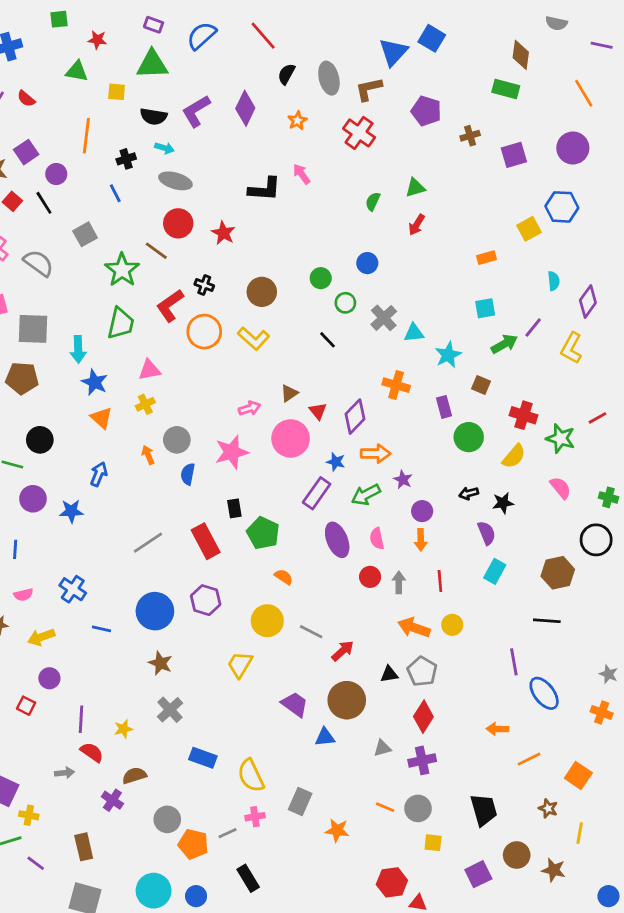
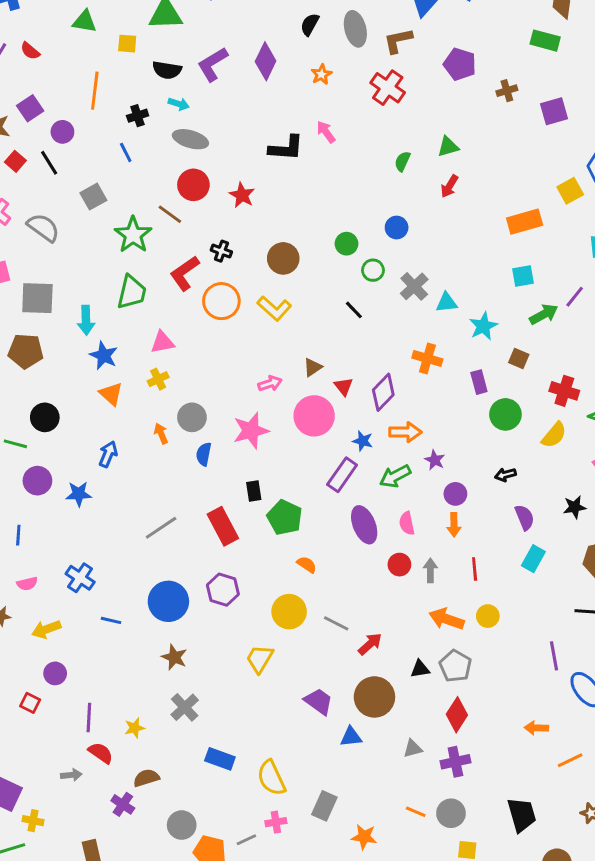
orange rectangle: (487, 258) -> (525, 222), size x1.6
black star: (503, 503) -> (575, 507), moved

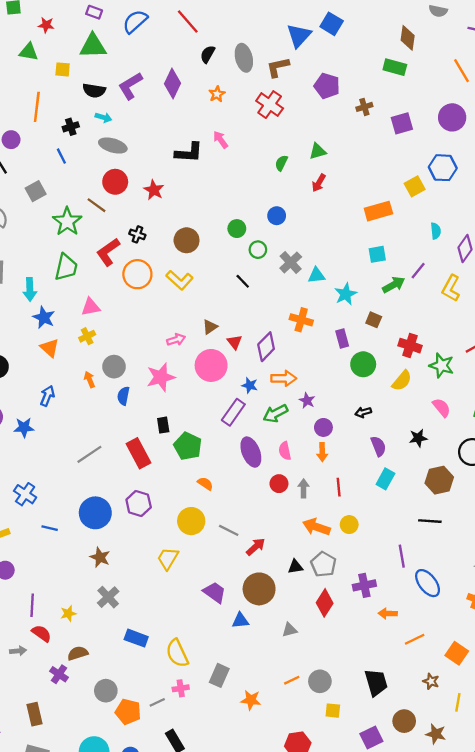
purple cross: (455, 762) -> (364, 585), moved
orange line: (416, 812) -> (292, 680), turned -49

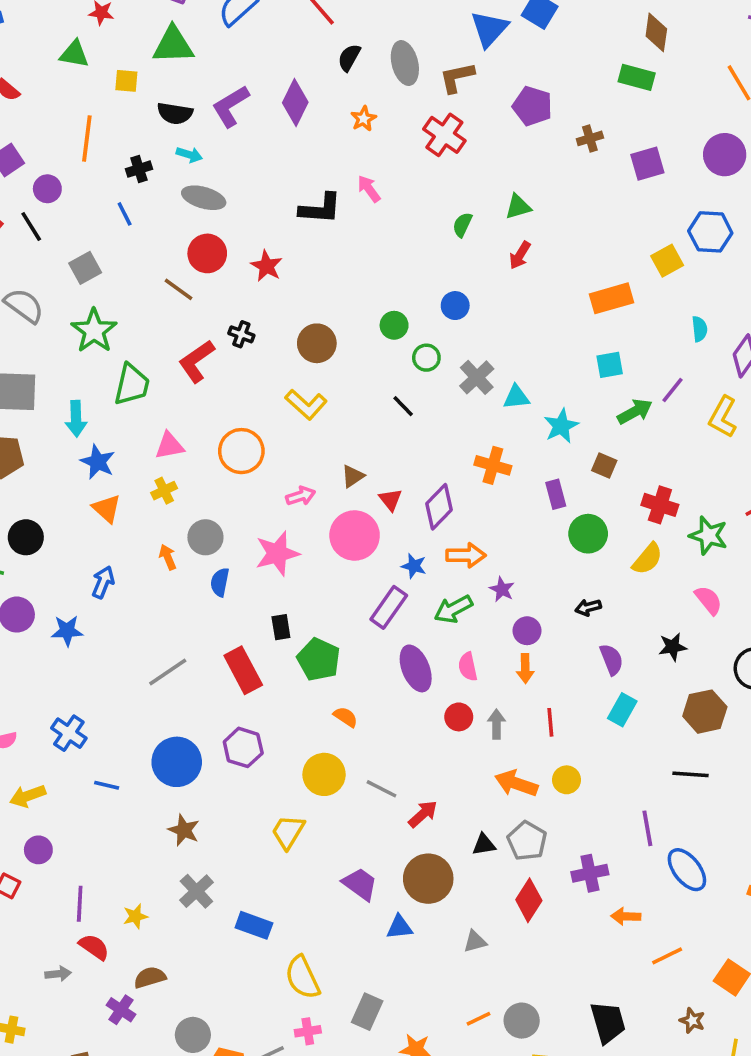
green star: (67, 222) -> (94, 331), moved
orange circle: (137, 274) -> (241, 451), moved
blue rectangle: (136, 638) -> (254, 925), moved

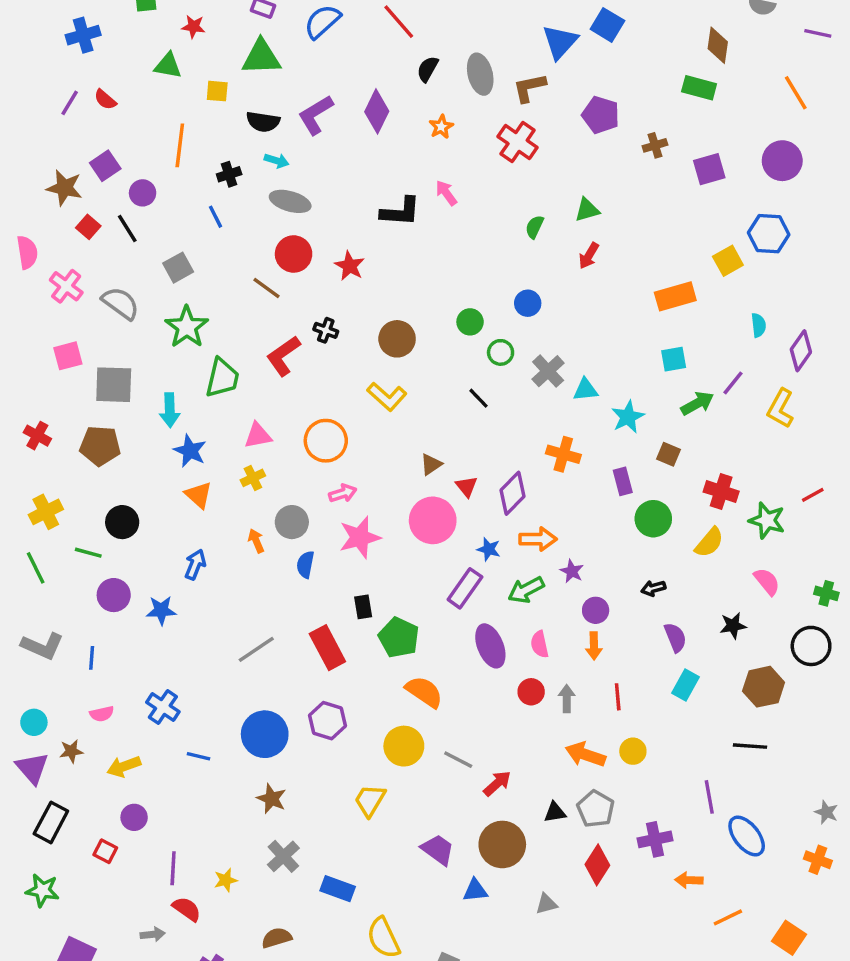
pink arrow: (301, 496) -> (343, 493), moved
orange semicircle: (346, 717) -> (424, 692), size x1.6
brown semicircle: (150, 977) -> (277, 938), moved

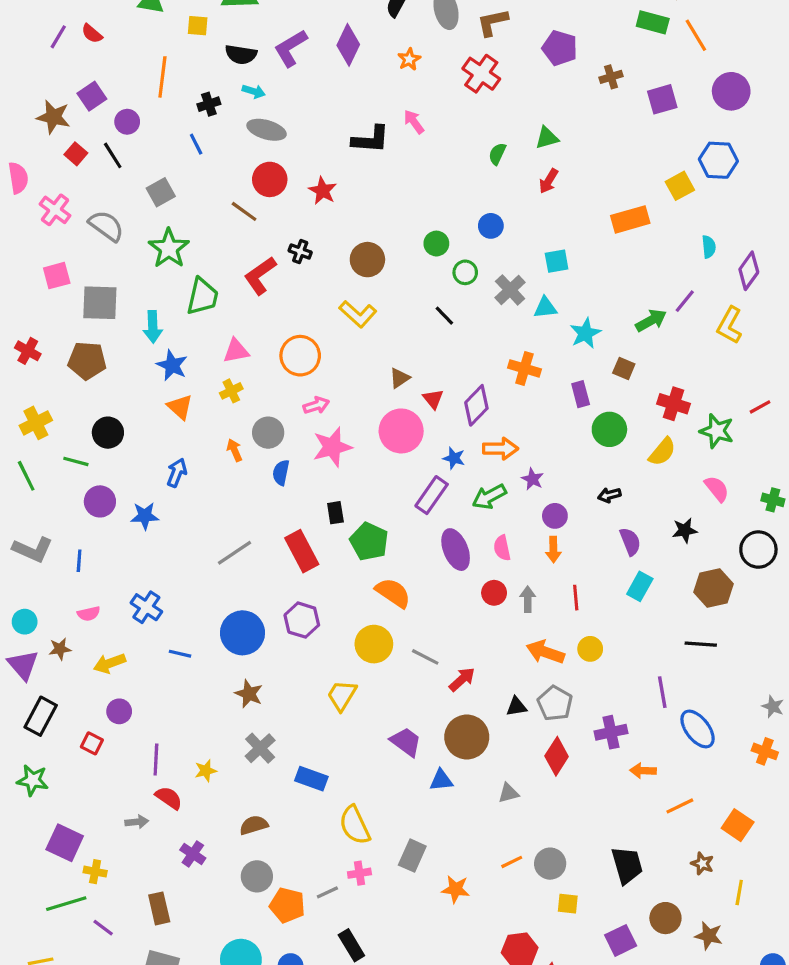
orange line: (796, 93) -> (696, 35), moved
cyan square: (674, 359) -> (557, 261), moved

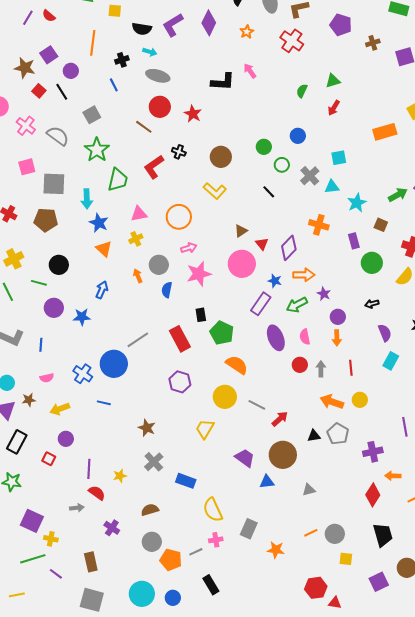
blue circle: (242, 633) -> (114, 364), moved
red diamond: (557, 756) -> (373, 495), moved

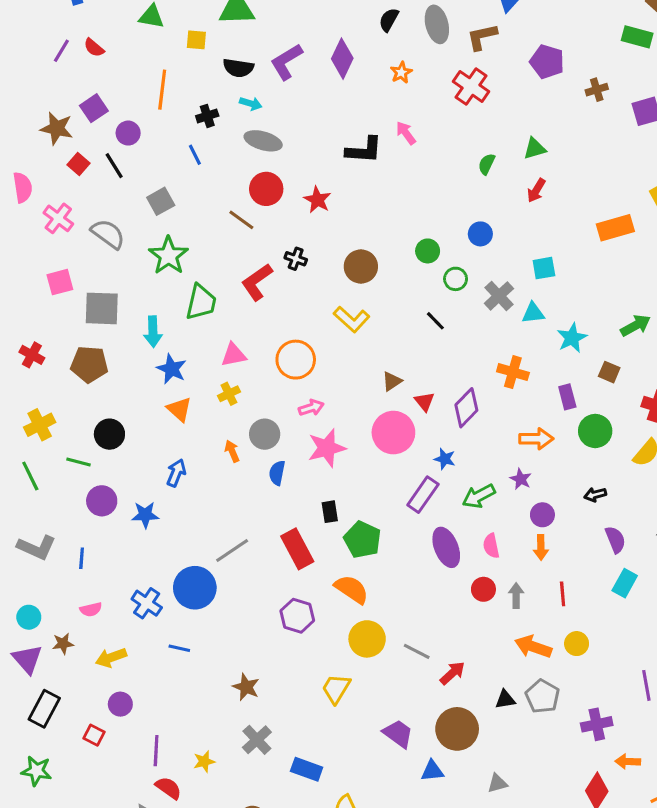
orange arrow: (304, 275) -> (536, 439), moved
orange semicircle: (237, 365) -> (352, 589), moved

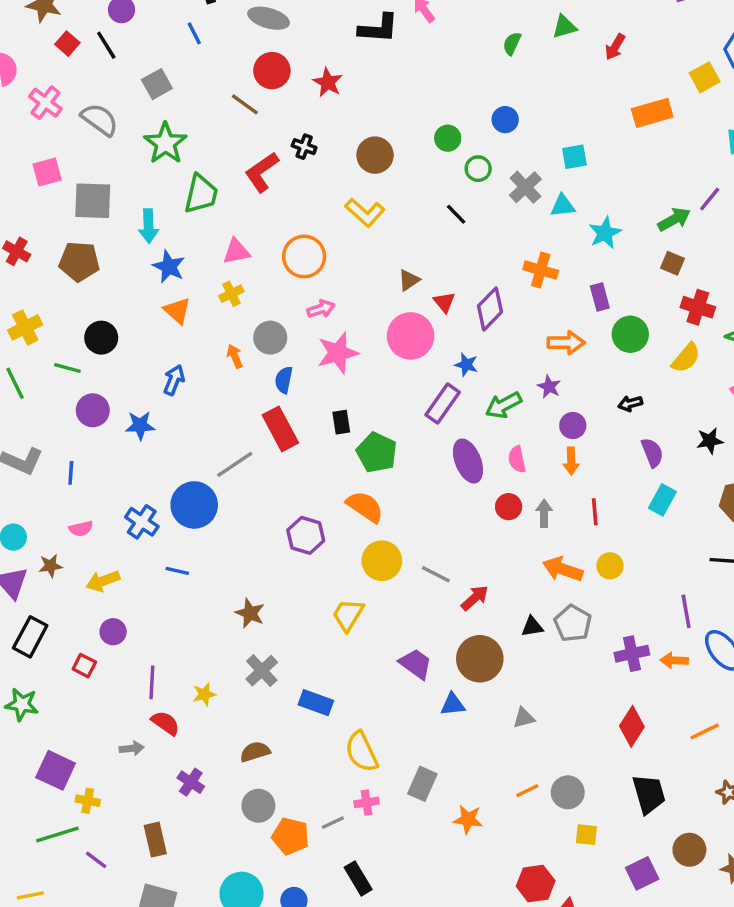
red arrow: (536, 190) -> (615, 47), moved
brown square: (609, 372) -> (673, 263), moved
red rectangle: (297, 549) -> (280, 429), moved
orange arrow: (628, 762) -> (674, 660), moved

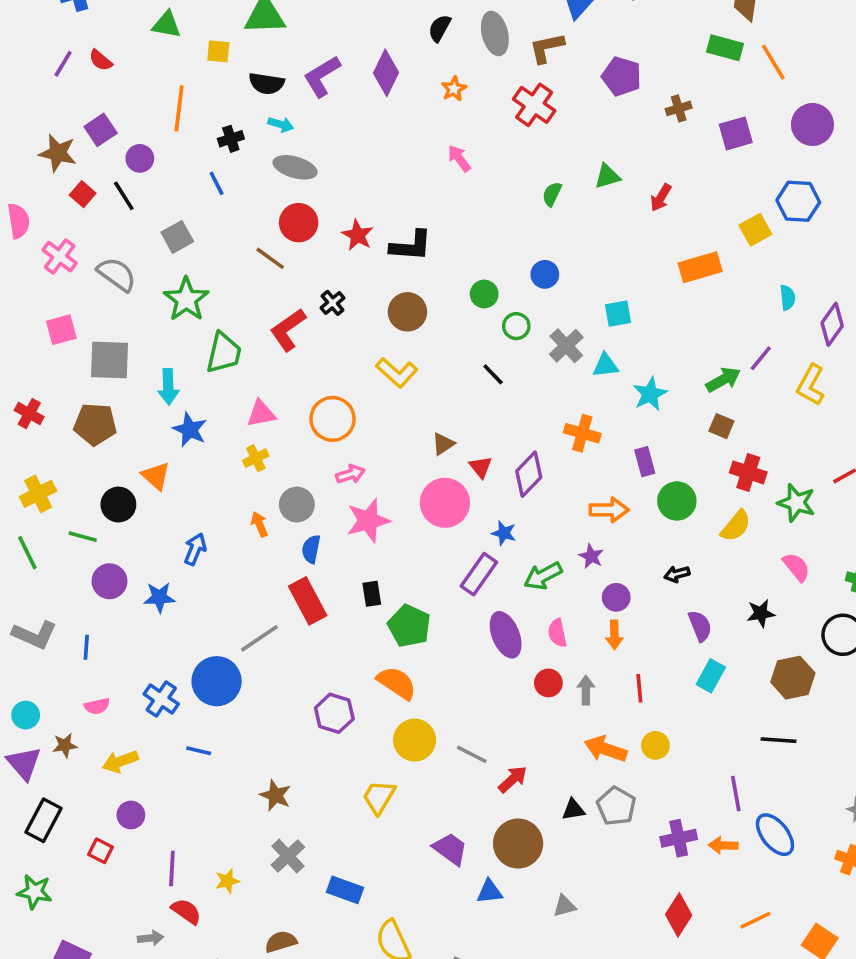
black L-shape: (378, 28) -> (411, 246), moved
black cross: (304, 147) -> (333, 303), turned 30
orange triangle: (177, 311) -> (156, 476), moved

